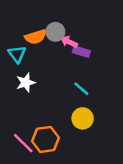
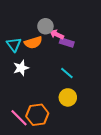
orange semicircle: (36, 37) -> (33, 43), moved

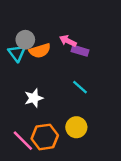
gray circle: (45, 26) -> (25, 40), moved
white star: (21, 68) -> (34, 98), moved
yellow circle: (68, 97) -> (76, 127), moved

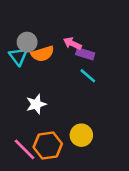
cyan line: (80, 87) -> (88, 76), moved

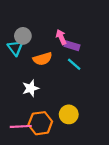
pink arrow: (72, 43) -> (61, 37), turned 40
orange semicircle: (43, 54) -> (43, 59), moved
pink line: (25, 149) -> (21, 126), turned -48

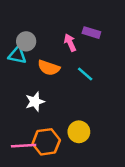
purple rectangle: (72, 46) -> (91, 33), moved
cyan triangle: (15, 48) -> (17, 55), turned -42
orange semicircle: (43, 59) -> (49, 68), turned 36

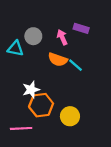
gray circle: (26, 41) -> (33, 36), moved
orange semicircle: (49, 68) -> (58, 60), moved
orange hexagon: (46, 142) -> (41, 105), moved

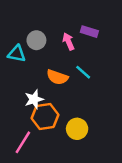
orange semicircle: (58, 60) -> (57, 77), moved
pink line: (21, 128) -> (23, 142), turned -55

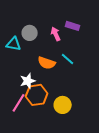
pink line: (23, 142) -> (19, 103), moved

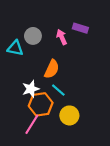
cyan line: (68, 59) -> (58, 90), moved
orange semicircle: (47, 63) -> (52, 69), turned -84
pink line: (19, 103) -> (32, 124), moved

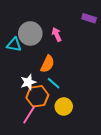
purple rectangle: (80, 28) -> (89, 18), moved
gray circle: (33, 36) -> (30, 33), size x1.5

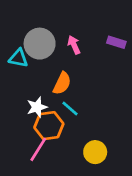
purple rectangle: (89, 18) -> (116, 42), moved
yellow circle: (64, 106) -> (95, 152), moved

